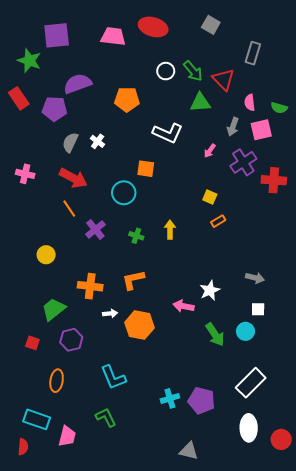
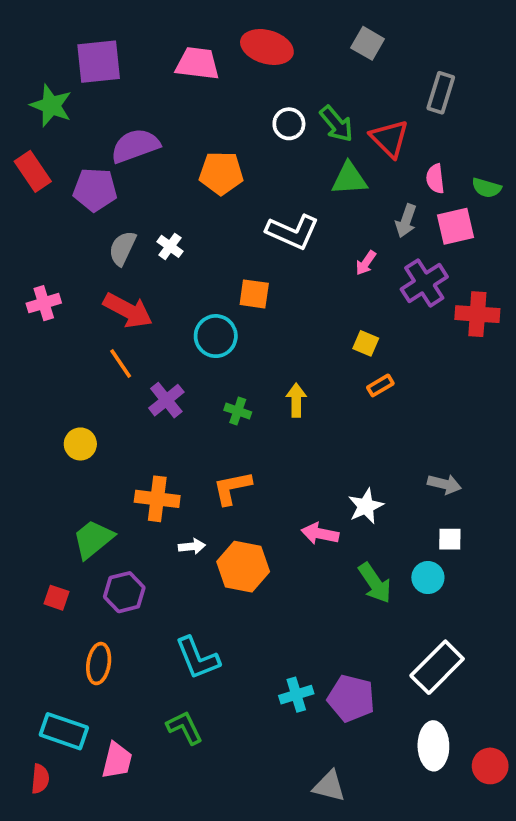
pink cross: (25, 174) -> (44, 303), turned -30

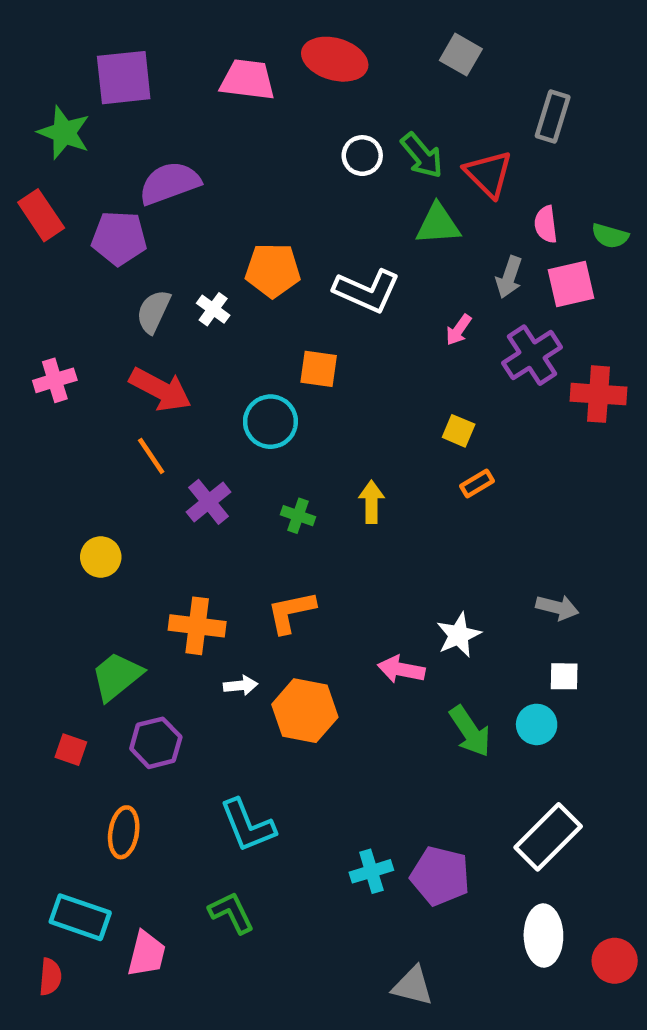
orange pentagon: (221, 173) -> (273, 270), moved

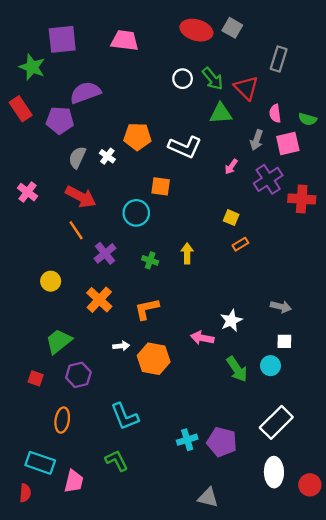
red ellipse: (335, 59) -> (196, 30), moved
pink cross: (55, 380) -> (27, 192), turned -36
orange cross: (197, 626) -> (99, 300), moved, turned 36

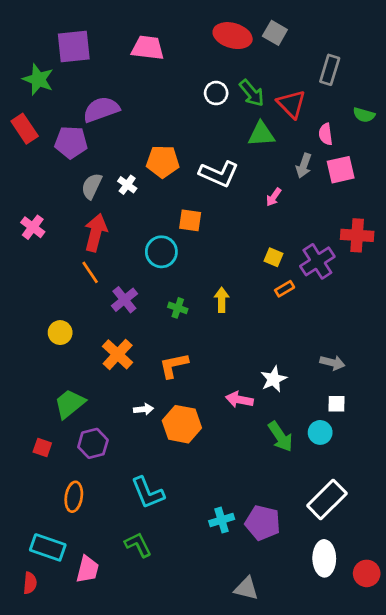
green semicircle: (308, 119) -> (364, 115), moved
purple cross: (268, 179) -> (317, 261), moved
red arrow: (81, 197) -> (96, 233), turned -104

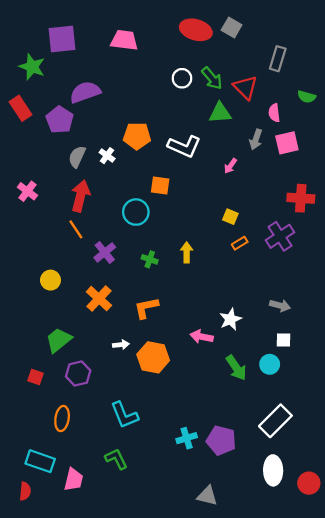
purple pentagon: (71, 142) -> (60, 120), turned 30
purple cross: (317, 261) -> (280, 236), moved

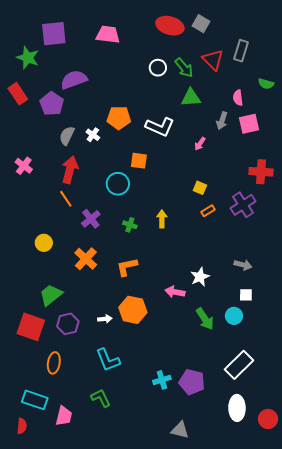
red triangle: (245, 87) -> (213, 60), moved
white arrow: (121, 345) -> (105, 319), moved
red square: (35, 377) -> (31, 327), size x2.0

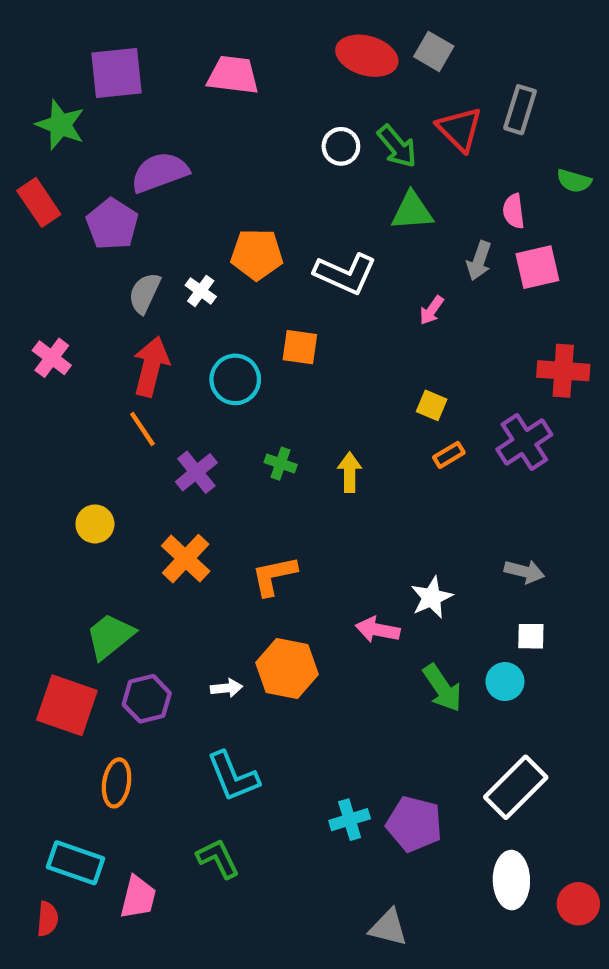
cyan circle: (118, 184) -> (235, 379), moved
green cross: (130, 225) -> (281, 464), moved

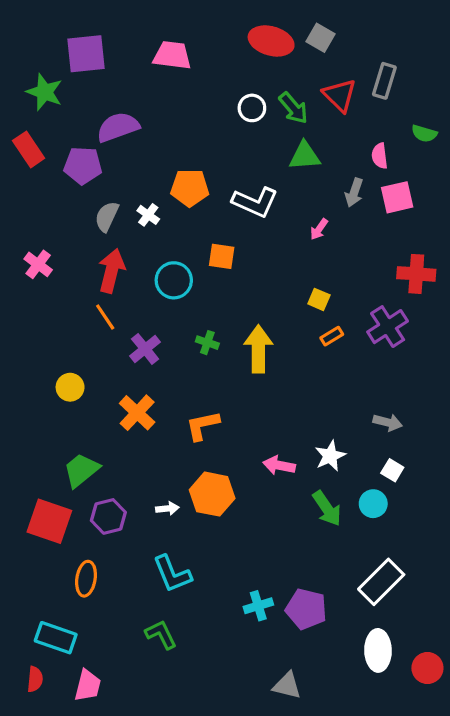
purple pentagon: (112, 224) -> (83, 165), turned -30
yellow arrow: (350, 472) -> (258, 349), size x1.6
white star: (432, 597) -> (330, 456), moved
white square: (531, 636) -> (392, 470), turned 30
pink trapezoid: (138, 897) -> (88, 686), moved

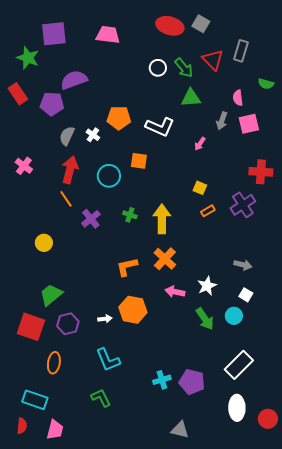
orange cross: (137, 413) -> (165, 259), moved

